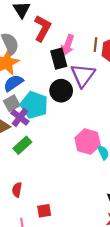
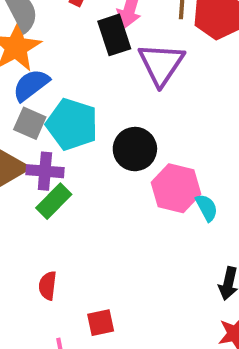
black circle: (61, 91) -> (135, 149), moved
gray square: (12, 103) -> (30, 123), turned -35
purple cross: (20, 117) -> (45, 171), moved, turned -30

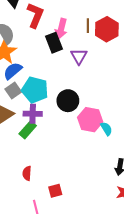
purple triangle: (161, 64) -> (79, 56), size x0.7
gray square: (30, 123) -> (13, 90), turned 35
purple cross: (45, 171) -> (33, 114), moved

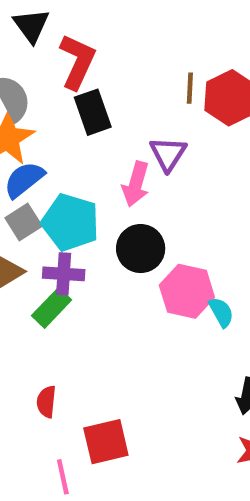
pink arrow: (61, 29) -> (136, 184), moved
black rectangle: (54, 43) -> (93, 112), moved
red square: (55, 191) -> (106, 442), size x1.5

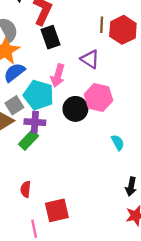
purple triangle: (168, 154) -> (90, 59), turned -30
pink arrow: (136, 184) -> (58, 76), moved
gray square: (24, 222) -> (14, 105), moved
pink hexagon: (187, 291) -> (98, 98), moved

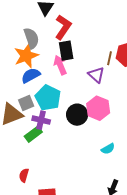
brown line: (102, 25) -> (109, 58), moved
pink arrow: (58, 76) -> (60, 65), moved, turned 132
cyan semicircle: (118, 143) -> (108, 149), turned 80

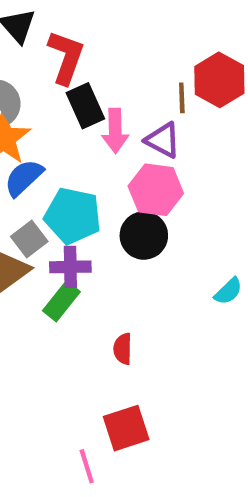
pink arrow: (60, 65) -> (115, 131), moved, turned -144
pink hexagon: (98, 108) -> (156, 190), moved
red semicircle: (24, 175) -> (123, 349), moved

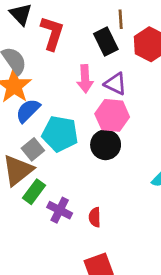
brown line: (182, 98) -> (121, 19), moved
black rectangle: (85, 106) -> (106, 41), moved
purple cross: (70, 267) -> (60, 210), moved, turned 30
green rectangle: (61, 301) -> (34, 192), moved

